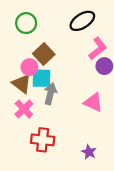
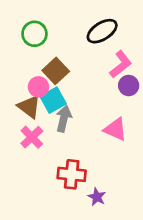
cyan square: (42, 78) -> (53, 100), turned -30
red cross: (43, 140) -> (72, 174), moved
purple star: (89, 152) -> (97, 197), moved

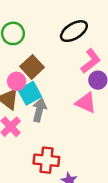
pink triangle: (115, 129) -> (86, 103), moved

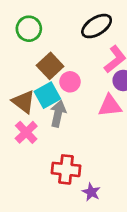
pink circle: (17, 81) -> (70, 82), moved
pink triangle: (86, 103) -> (110, 106), turned -30

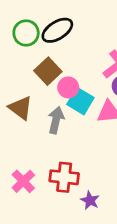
black ellipse: (97, 26) -> (57, 30), moved
cyan square: (47, 95) -> (80, 101), moved, turned -30
pink cross: (26, 132) -> (23, 181), moved

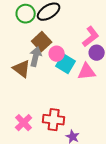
gray arrow: (56, 120) -> (36, 57), moved

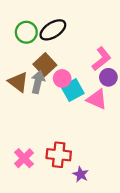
cyan square: (66, 64) -> (73, 90), turned 30
brown triangle: (22, 69) -> (18, 82), moved
pink triangle: (87, 72) -> (97, 99), turned 30

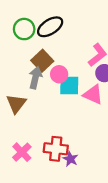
brown triangle: (18, 82) -> (16, 104), moved, turned 30
cyan square: (73, 90) -> (69, 86), turned 30
purple star: (81, 174) -> (70, 159), moved

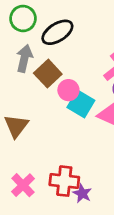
green circle: (24, 29) -> (23, 18), moved
gray arrow: (35, 78) -> (24, 58), moved
cyan square: (69, 86) -> (81, 104), turned 30

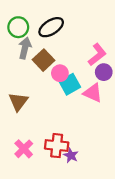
green circle: (23, 18) -> (18, 27), moved
cyan square: (81, 104) -> (70, 84), turned 30

